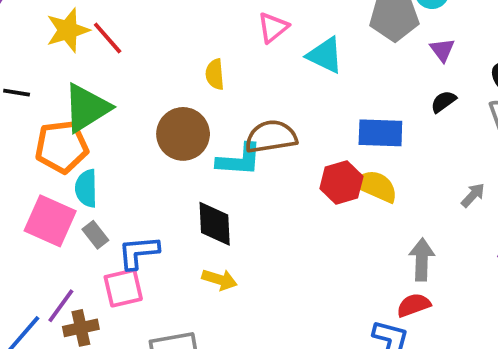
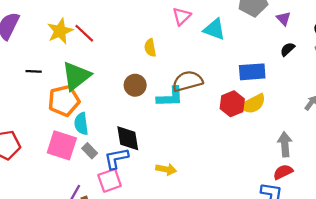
brown circle: (183, 134) -> (135, 85), size x0.7
yellow semicircle: (376, 186) -> (253, 104), turned 135
black diamond: (215, 224) -> (128, 138), moved

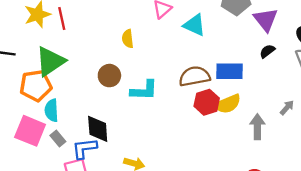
purple triangle: (284, 19) -> (266, 20), size x1.6
red line: (84, 33) -> (62, 19), turned 30
brown semicircle: (188, 81) -> (194, 76), moved
gray arrow: (285, 144) -> (257, 127), moved

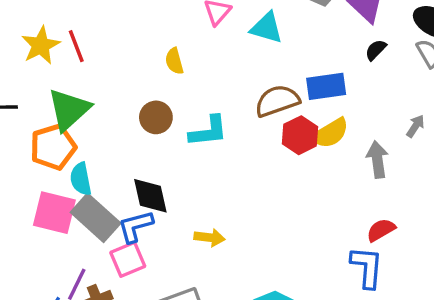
gray rectangle: (58, 138) -> (96, 218), size x2.0

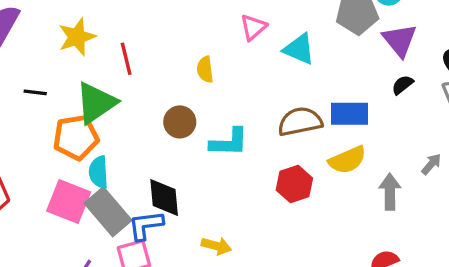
red line: (76, 46) -> (126, 59), moved
red hexagon: (300, 135) -> (294, 184), moved

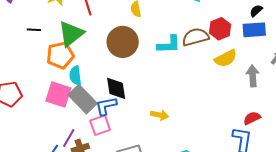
blue rectangle: (349, 114) -> (254, 30), moved
brown circle: (180, 122) -> (123, 42), size x1.6
cyan L-shape: (229, 142) -> (169, 44), moved
red hexagon: (294, 184) -> (220, 29), moved
yellow arrow: (216, 246) -> (160, 115), moved

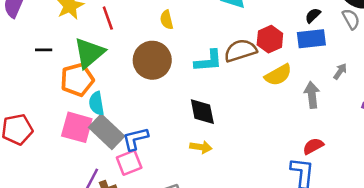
black diamond: (116, 88) -> (202, 112), moved

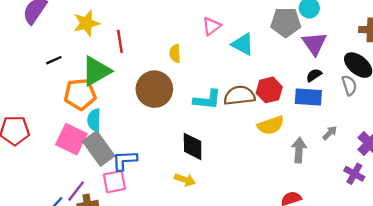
black line: (44, 50) -> (54, 60), turned -35

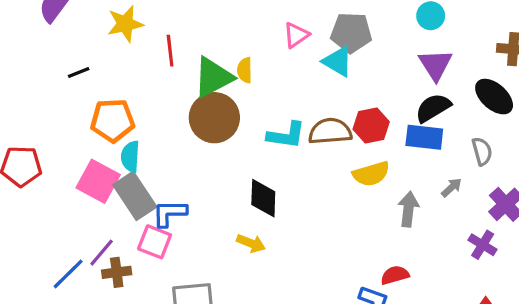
gray pentagon: (286, 22) -> (351, 33), moved
green triangle: (96, 71) -> (213, 77), moved
black semicircle: (314, 75) -> (433, 108), size x1.6
gray semicircle: (349, 85) -> (482, 151), moved
pink square: (114, 182) -> (155, 242), turned 30

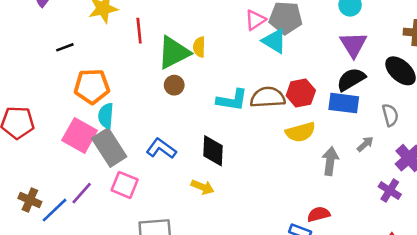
pink triangle: (296, 35) -> (255, 20), moved
brown circle: (214, 118) -> (174, 85), size x0.5
blue L-shape: (170, 213) -> (161, 148), moved, turned 36
brown cross: (117, 272) -> (30, 200), moved, turned 30

